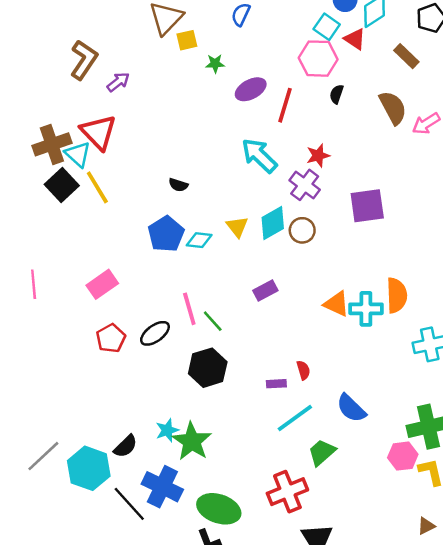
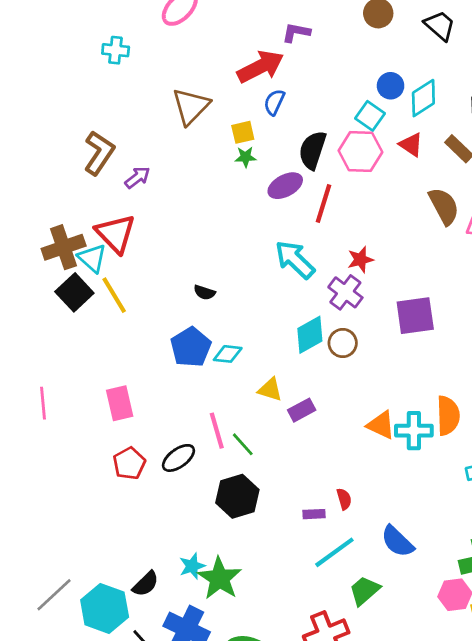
red triangle: (355, 39) -> (411, 145), moved
yellow square: (187, 40) -> (243, 132), moved
black semicircle: (337, 94) -> (313, 150), moved, size x1.8
yellow triangle: (237, 227) -> (270, 390), moved, turned -35
pink rectangle: (102, 284) -> (120, 403), turned -68

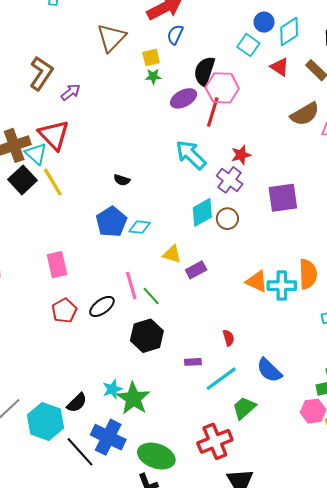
pink hexagon: (360, 151) -> (222, 88), moved
brown semicircle: (444, 206) -> (305, 114), turned 88
purple rectangle: (314, 514) -> (193, 362), moved

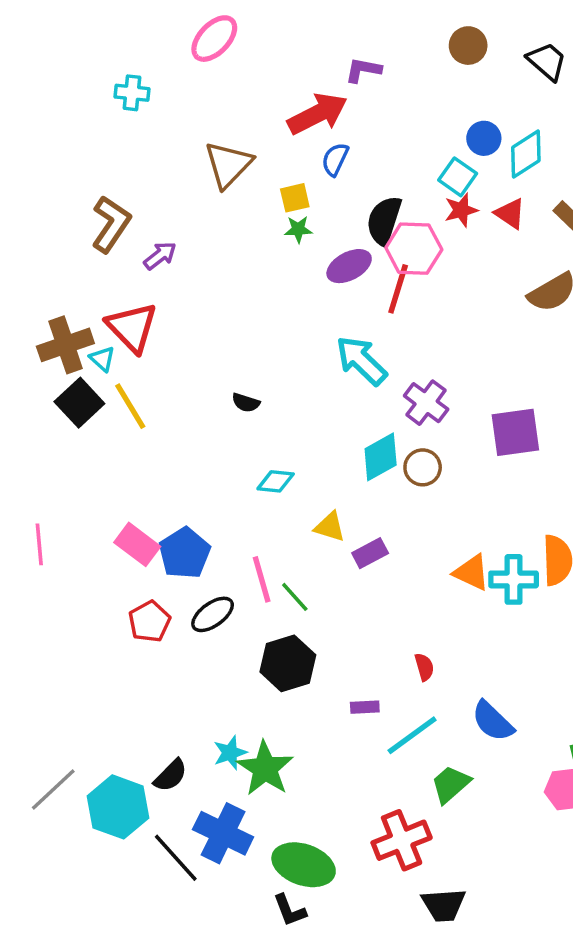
cyan triangle: (36, 154) -> (102, 359), size x0.7
red star: (241, 155) -> (461, 210), moved
blue pentagon: (111, 222) -> (185, 553), moved
pink rectangle: (57, 265) -> (137, 544), turned -40

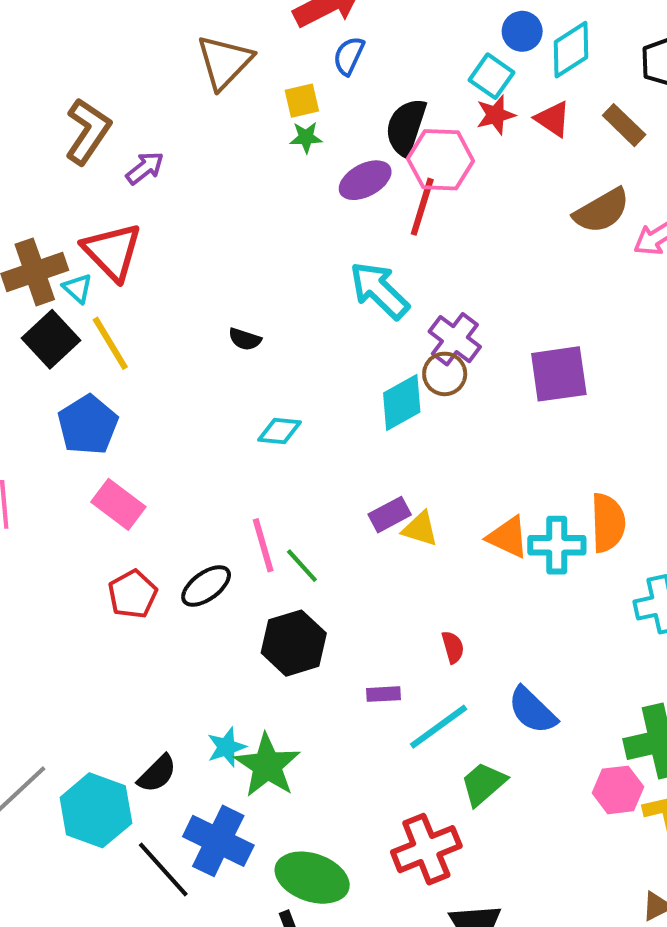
brown circle: (423, 467) -> (445, 374), moved
yellow triangle: (330, 527) -> (420, 529), moved
blue pentagon: (185, 553) -> (88, 425), moved

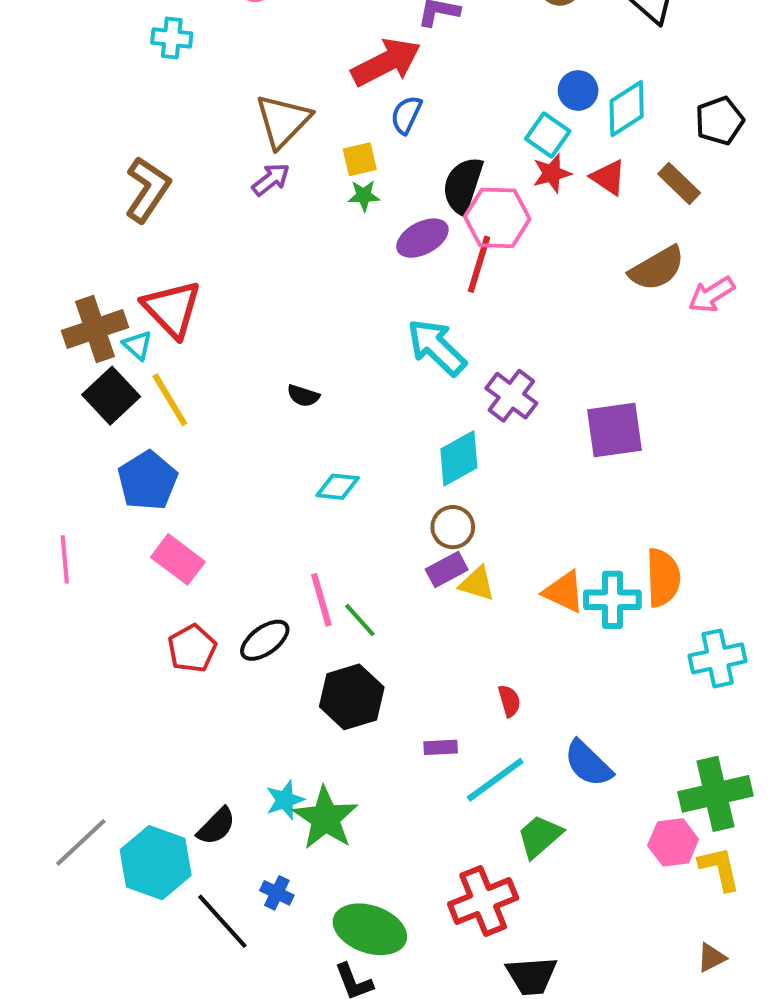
purple arrow: (145, 168) -> (271, 179), moved
brown circle: (445, 374) -> (453, 527), moved
blue cross: (218, 841) -> (277, 893), size x0.5

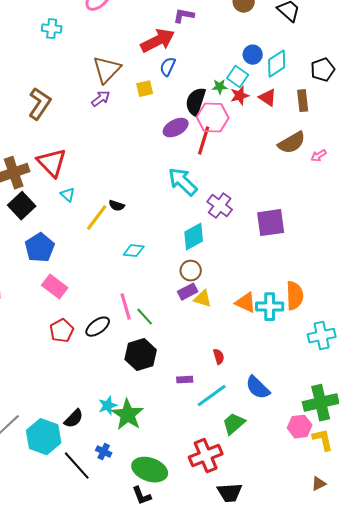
brown rectangle: (679, 183) -> (303, 101), turned 40
green star: (364, 196) -> (220, 87), moved
pink arrow: (711, 295) -> (319, 156), size x0.7
cyan triangle: (137, 345) -> (68, 195), moved
yellow line: (170, 400) -> (97, 218), moved, turned 68

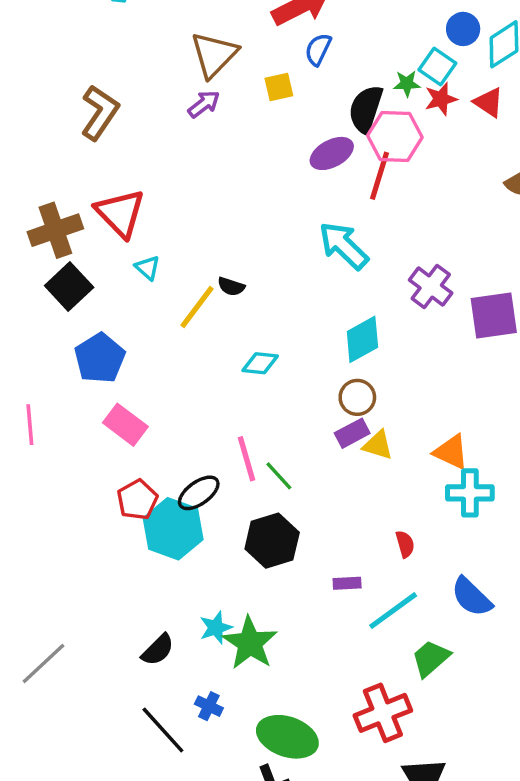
purple cross: (220, 206) -> (431, 287), moved
cyan cross: (270, 307) -> (470, 493), moved
cyan hexagon: (44, 437) -> (173, 529), moved

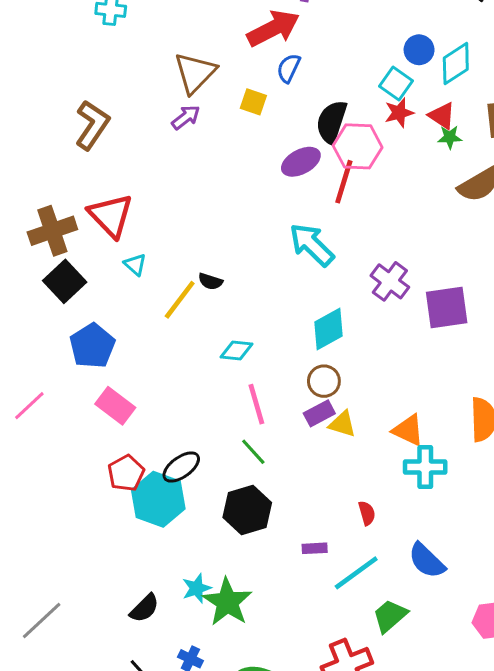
green star: (407, 84) -> (450, 137), moved
yellow square: (279, 87) -> (253, 102), turned 32
pink line: (30, 425) -> (29, 406), turned 52
pink line: (246, 459) -> (256, 404), moved

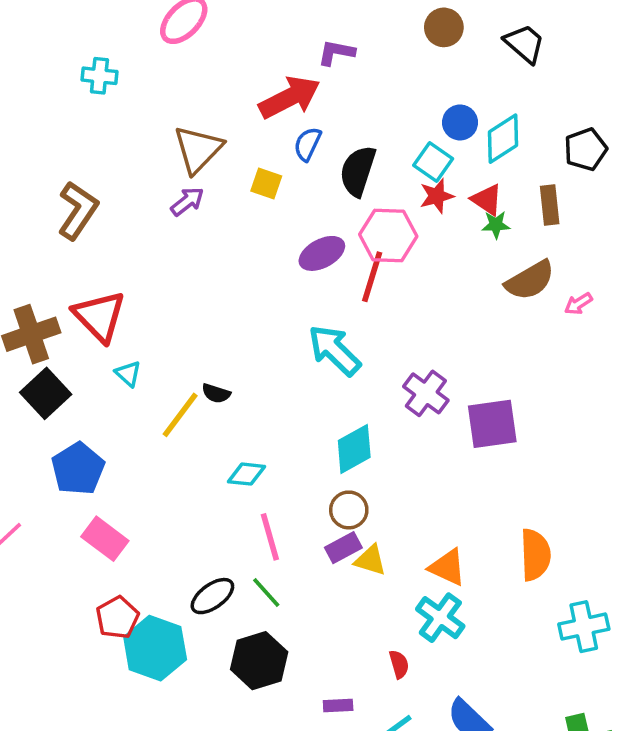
black semicircle: (332, 122) -> (358, 171), moved
black ellipse: (181, 467) -> (212, 596), moved
cyan cross: (425, 467) -> (440, 618), moved, turned 36

